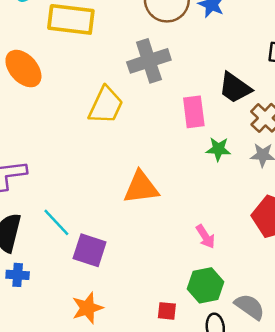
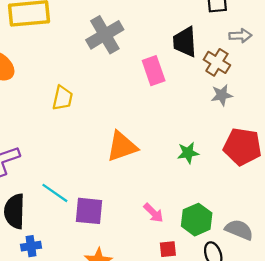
black trapezoid: (235, 88) -> (185, 42), turned 64
yellow trapezoid: (106, 105) -> (63, 98), moved, size x0.7
green star: (218, 149) -> (188, 153), moved
pink arrow: (205, 237) -> (153, 213), moved

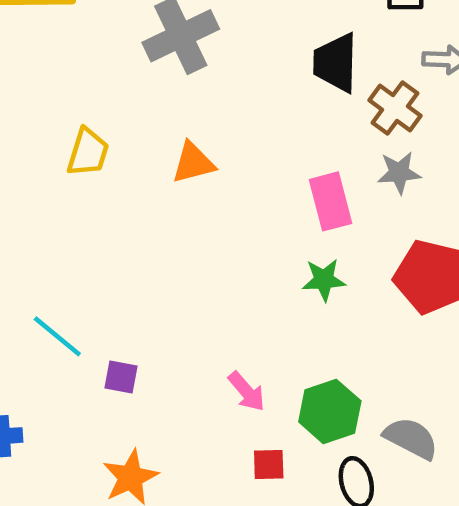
pink rectangle: (154, 71) -> (331, 201), moved
orange triangle: (122, 146) -> (193, 163), moved, size x0.7
purple square: (89, 211) -> (121, 377), size x0.6

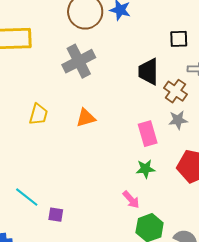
pink arrow: (247, 391) -> (131, 200), moved

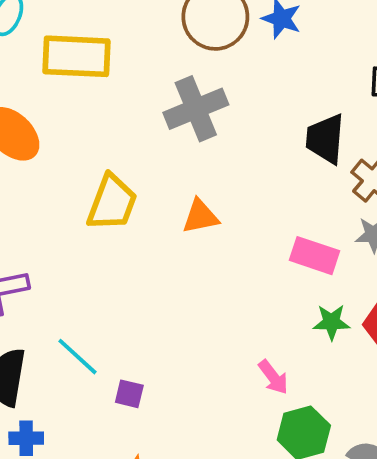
yellow trapezoid: (38, 114) -> (112, 203), size x1.4
pink rectangle: (148, 134) -> (314, 256), turned -60
green star: (145, 169) -> (331, 322), moved

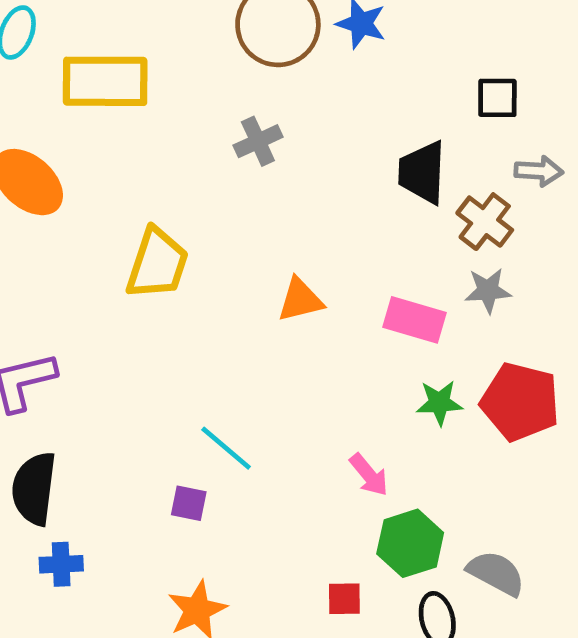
gray cross: (196, 109) -> (258, 141), size x0.6
orange triangle: (200, 216) -> (300, 300), moved
cyan line: (78, 357) -> (226, 448), moved

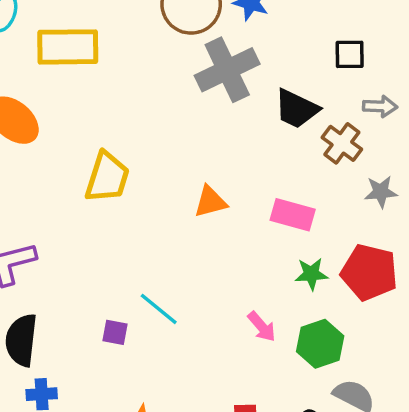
gray cross: (258, 141) -> (227, 70), moved, size x1.8
black trapezoid: (422, 172) -> (297, 109), turned -66
gray star: (488, 290) -> (381, 192), moved
purple square: (189, 503) -> (115, 332), moved
green hexagon: (410, 543) -> (320, 344), moved

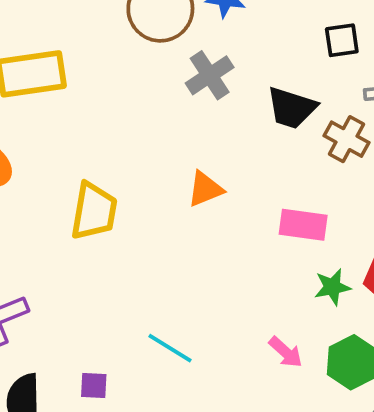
gray cross: (227, 70) -> (210, 75), size x0.7
orange triangle: (210, 202) -> (205, 189), moved
purple square: (115, 332) -> (94, 385), moved

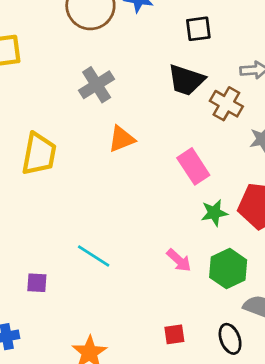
black square: (342, 40) -> (198, 29), moved
gray cross: (210, 75) -> (97, 85), moved
pink rectangle: (303, 225) -> (193, 166), turned 48

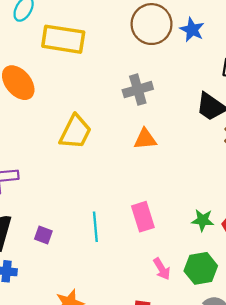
pink rectangle: (193, 166) -> (143, 217), moved
cyan line: (94, 256) -> (95, 227), turned 36
pink arrow: (179, 260) -> (162, 269), moved

